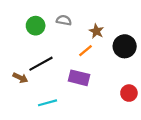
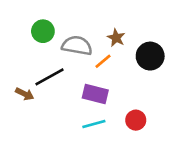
gray semicircle: (64, 20) -> (77, 46), moved, size x1.6
red circle: (129, 93) -> (136, 120), moved
cyan line: (48, 103) -> (94, 124), moved

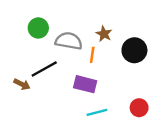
orange line: (103, 61) -> (92, 55), turned -42
red circle: (136, 120) -> (139, 108), moved
cyan line: (94, 124) -> (97, 112), moved

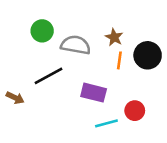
orange line: (92, 55) -> (119, 60), moved
brown arrow: (22, 84) -> (15, 98), moved
red circle: (139, 108) -> (135, 111), moved

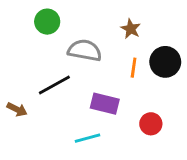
green circle: (42, 31) -> (47, 22), moved
brown star: (114, 37) -> (131, 29), moved
cyan line: (106, 123) -> (87, 138), moved

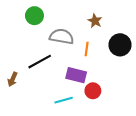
orange line: (134, 68) -> (87, 49), moved
brown arrow: (17, 109) -> (13, 79), turned 88
red circle: (151, 124) -> (93, 91), moved

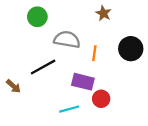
brown star: (95, 21) -> (103, 13), moved
brown arrow: (13, 79) -> (13, 86), turned -72

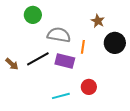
brown star: (103, 13) -> (98, 21), moved
purple rectangle: (83, 82) -> (65, 61), moved
brown arrow: (13, 86) -> (12, 64), moved

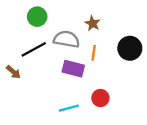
brown star: (98, 21) -> (93, 23), moved
black line: (38, 59) -> (34, 49), moved

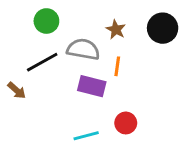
black circle: (130, 48) -> (163, 28), moved

